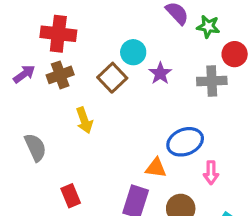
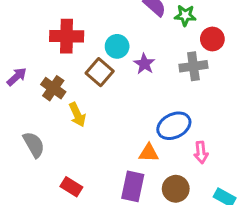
red cross: (58, 34) -> (67, 36), moved
brown cross: (60, 75) -> (53, 88), moved, turned -30
red rectangle: (71, 196) -> (71, 187), turned -30

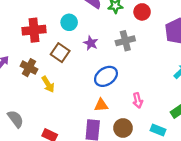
red circle: (212, 39) -> (142, 12), moved
cyan circle: (117, 46) -> (69, 22), moved
blue ellipse: (174, 126) -> (106, 76), moved
gray semicircle: (34, 145) -> (16, 119), moved

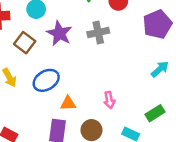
purple star: (91, 43) -> (59, 33), size x1.5
blue ellipse: (106, 76) -> (46, 80), moved

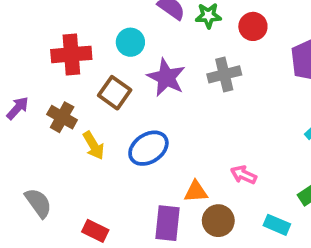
pink arrow: (109, 100) -> (244, 175), turned 126
orange triangle: (68, 103) -> (196, 192), moved

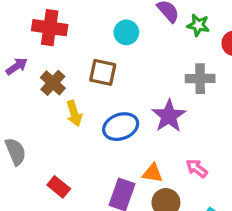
red cross: (71, 54) -> (50, 28), moved
purple star: (166, 77) -> (169, 116), moved
brown square: (115, 93) -> (103, 72), turned -36

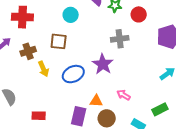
brown cross: (53, 83) -> (28, 51), turned 35
red rectangle: (59, 187) -> (39, 116), turned -32

